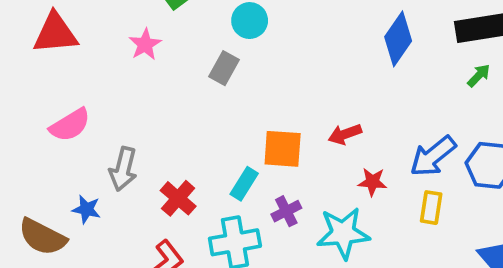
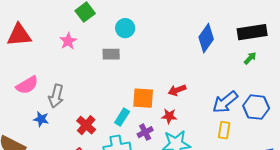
gray rectangle: (224, 68) -> (111, 54), turned 60
gray arrow: (123, 169) -> (56, 96), moved
red star: (372, 182) -> (169, 116), moved
blue star: (86, 209) -> (41, 119), moved

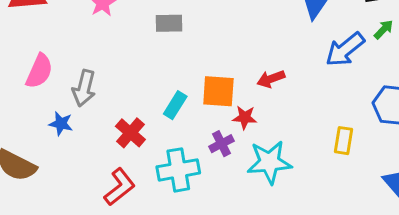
pink semicircle: (27, 85) -> (39, 71), turned -35
blue arrow: (225, 102) -> (345, 49), moved
red star: (169, 116) -> (245, 117), moved
cyan rectangle: (122, 117) -> (175, 105), moved

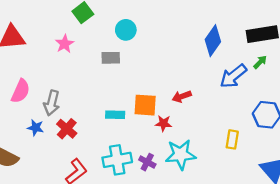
cyan rectangle: (175, 105) -> (115, 115), turned 60
red cross: (130, 133) -> (67, 129), moved
purple cross: (222, 144) -> (147, 162), moved, turned -35

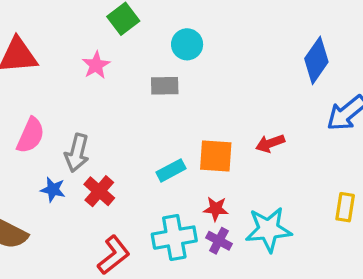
cyan rectangle: (115, 115) -> (171, 170), turned -30
red star: (163, 123) -> (216, 209), moved

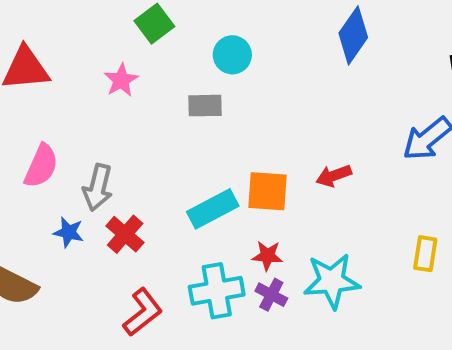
blue diamond: (316, 60) -> (353, 35), moved
cyan rectangle: (171, 170) -> (213, 209), size x1.4

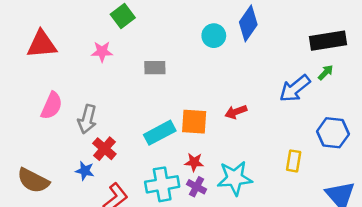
cyan circle: (232, 55) -> (214, 36), moved
pink star: (121, 80) -> (102, 52), turned 30
blue star: (69, 232) -> (85, 171), moved

